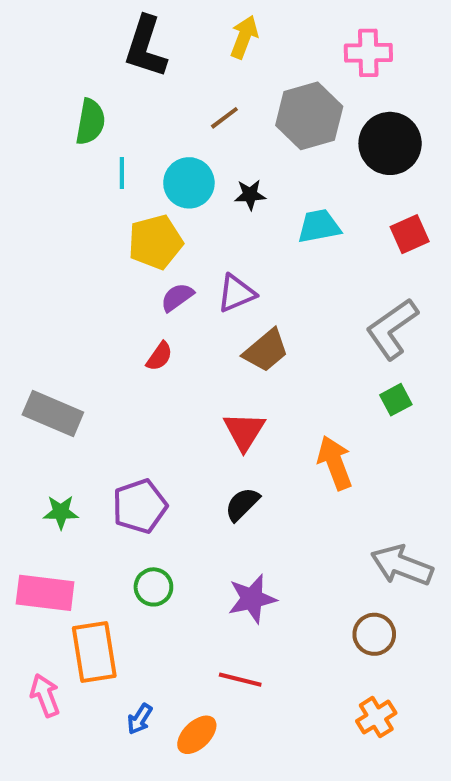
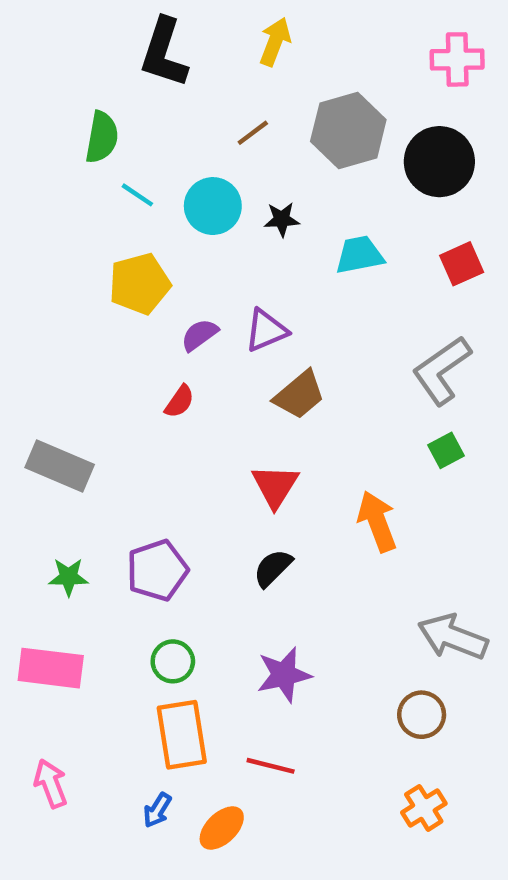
pink cross: (368, 53) -> (457, 59), moved
cyan line: (122, 173) -> (137, 195), turned -56
yellow pentagon: (155, 242) -> (140, 284), moved
orange rectangle: (94, 652) -> (182, 735), moved

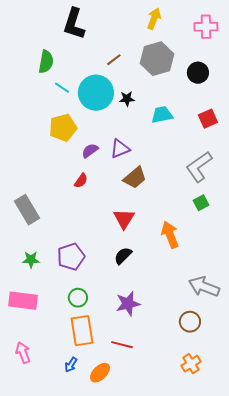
yellow arrow: (275, 42) -> (154, 19), moved
black circle: (439, 162) -> (198, 73), size x0.7
cyan circle: (213, 206) -> (96, 93), size x1.4
gray rectangle: (60, 466) -> (27, 210), turned 36

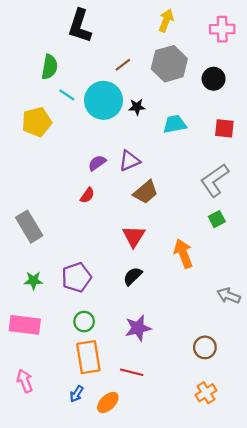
red square: (208, 119) -> (224, 128), turned 30
yellow pentagon: (63, 128) -> (37, 122), moved
gray arrow: (204, 287) -> (229, 296), moved, size x0.7

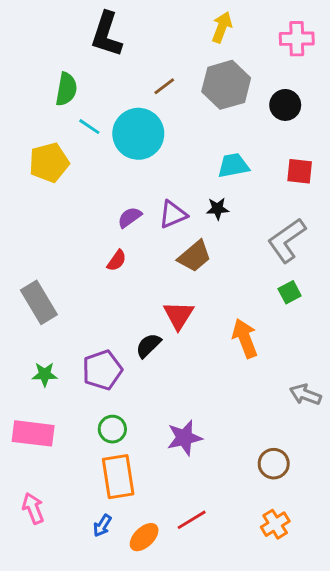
black star: (137, 107) -> (218, 209), moved
black semicircle: (133, 276) -> (148, 346), moved
red line: (132, 372) -> (192, 520), moved, turned -45

